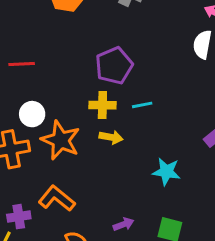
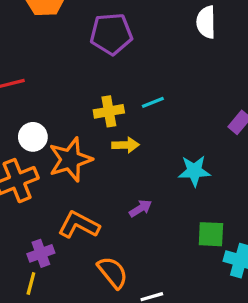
purple pentagon: (114, 66) -> (111, 34), moved, turned 30
orange star: (61, 140) -> (70, 160), turned -30
purple arrow: (124, 224) -> (140, 208), moved

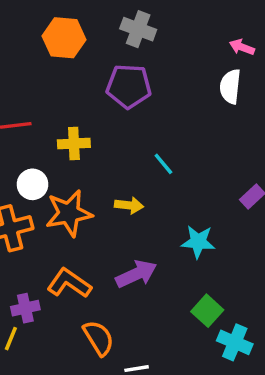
cyan line: (153, 102) -> (163, 164), turned 65
yellow cross: (109, 111) -> (74, 144), moved
purple arrow: (140, 208) -> (136, 274), size x1.6
green square: (211, 234) -> (207, 311), turned 32

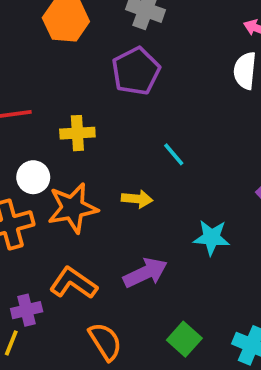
purple pentagon: (129, 86) -> (136, 71), turned -30
green square: (207, 311) -> (184, 339), moved

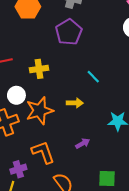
purple arrow: (145, 273) -> (83, 143), size x0.6
orange L-shape: (73, 283) -> (43, 152), turned 40
green square: (184, 339) -> (107, 179), turned -36

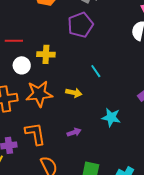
white circle: (16, 95) -> (22, 65), moved

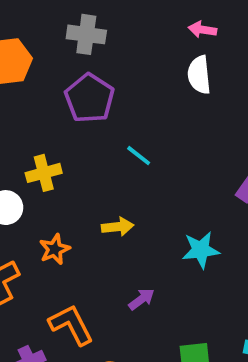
cyan line: (96, 71) -> (139, 156), moved
orange star: (39, 94) -> (55, 249), size x0.6

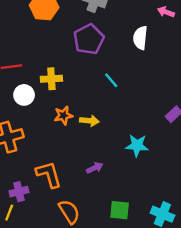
white semicircle: (199, 75) -> (140, 38), moved
orange star: (55, 249) -> (63, 115), moved

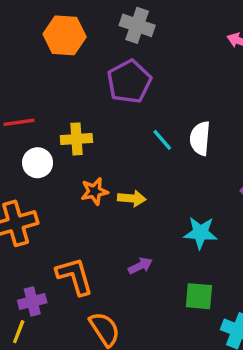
white semicircle: (140, 38) -> (200, 138), moved
green square: (120, 210) -> (199, 296), moved

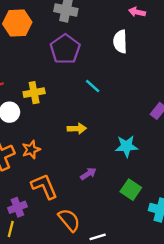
white semicircle: (200, 138) -> (120, 42), moved
orange star: (94, 191) -> (31, 150), moved
green square: (199, 296) -> (131, 190), turned 36

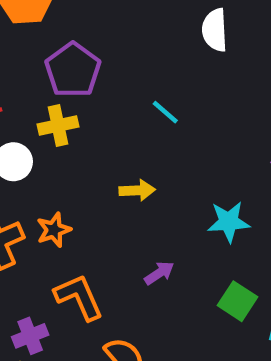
purple pentagon: (65, 49) -> (73, 70), moved

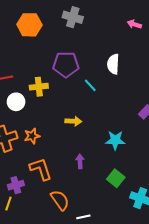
white semicircle: (215, 30) -> (113, 64), moved
purple pentagon: (73, 70) -> (66, 64), moved, turned 30
purple arrow: (159, 273) -> (80, 161), turned -64

